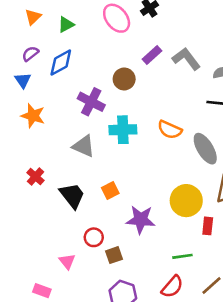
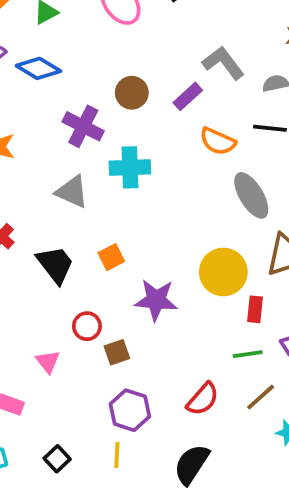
purple rectangle: (152, 55) -> (188, 96), moved
blue diamond: (61, 63) -> (38, 68), turned 60
orange semicircle: (170, 130) -> (218, 141), moved
green line: (182, 256) -> (248, 354), moved

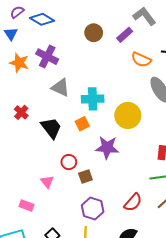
purple cross: (83, 126) -> (47, 57), moved
cyan cross: (130, 167) -> (93, 99), moved
yellow circle: (223, 272) -> (128, 115), moved

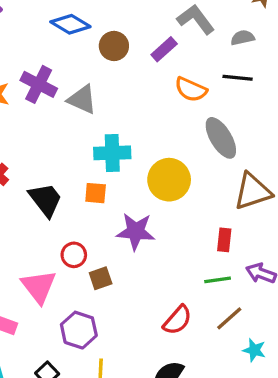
blue diamond: (42, 19) -> (70, 24), moved
gray triangle: (61, 88) -> (82, 99), moved
orange square: (82, 124) -> (96, 193), turned 32
pink triangle: (47, 182) -> (39, 287), size x1.6
purple hexagon: (93, 209) -> (79, 330), moved

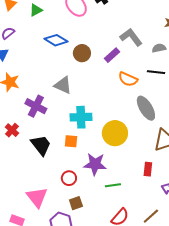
purple cross: (39, 84) -> (36, 106), moved
red circle: (74, 255) -> (69, 178), moved
brown square: (101, 278) -> (76, 203), moved
green line: (218, 280) -> (113, 185), moved

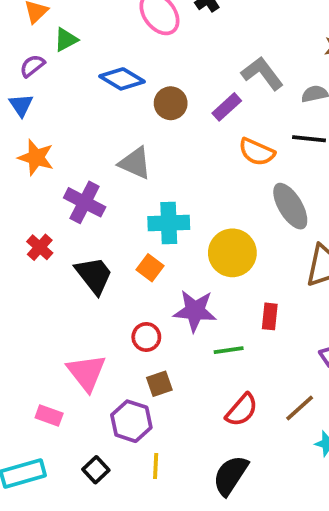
green triangle: (36, 10) -> (66, 40), moved
orange square: (71, 141) -> (150, 268), turned 32
red rectangle: (148, 169) -> (270, 316), moved

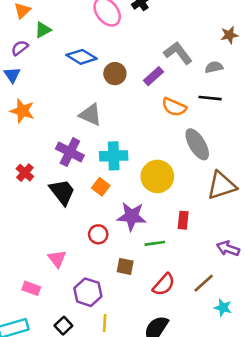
purple cross: (85, 202) -> (70, 152), moved
pink triangle: (86, 373) -> (57, 259), size x0.7
brown square: (159, 384) -> (125, 266), moved, turned 30

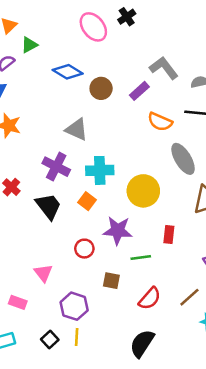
yellow line: (105, 323) -> (77, 337), moved

